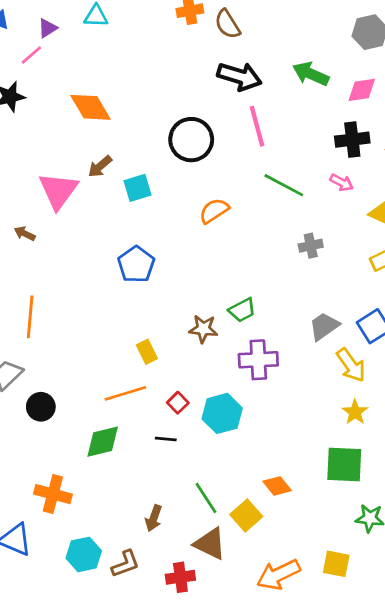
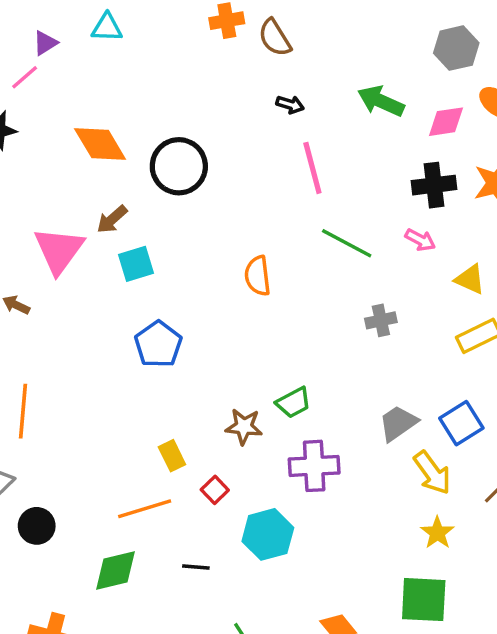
black arrow: (240, 76) -> (290, 105), size x0.5
black circle: (191, 140) -> (179, 166), moved
cyan square: (137, 188) -> (136, 264), moved
orange semicircle: (214, 211) -> (258, 276), turned -64
red square: (178, 403) -> (215, 490), moved

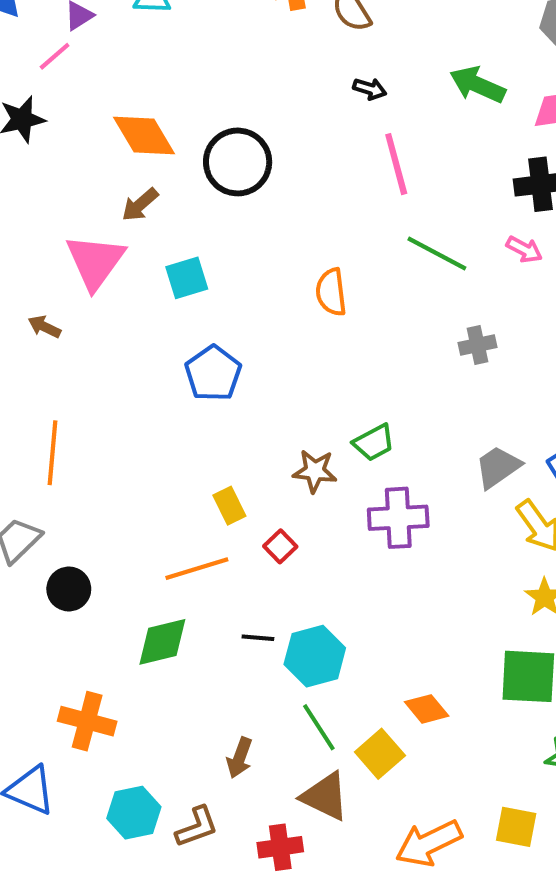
brown arrow: (112, 219) -> (140, 205), moved
cyan hexagon: (268, 534) -> (315, 656), moved

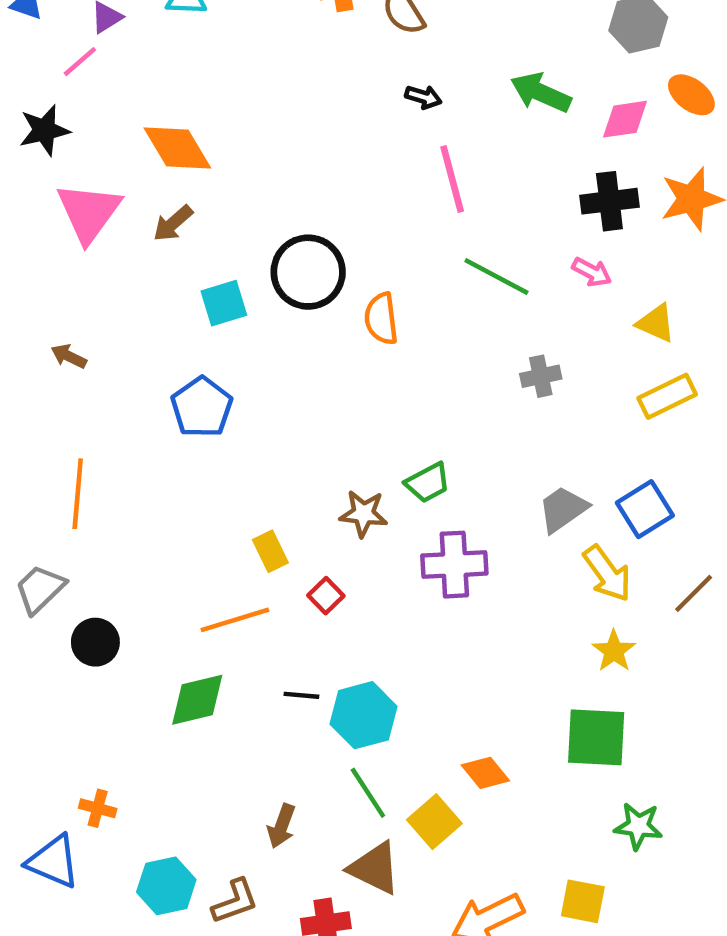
black circle: (238, 162) -> (308, 272), moved
pink triangle: (95, 262) -> (89, 212), moved
blue pentagon: (213, 373) -> (202, 407), moved
orange cross: (87, 721) -> (98, 808), moved, size x0.6

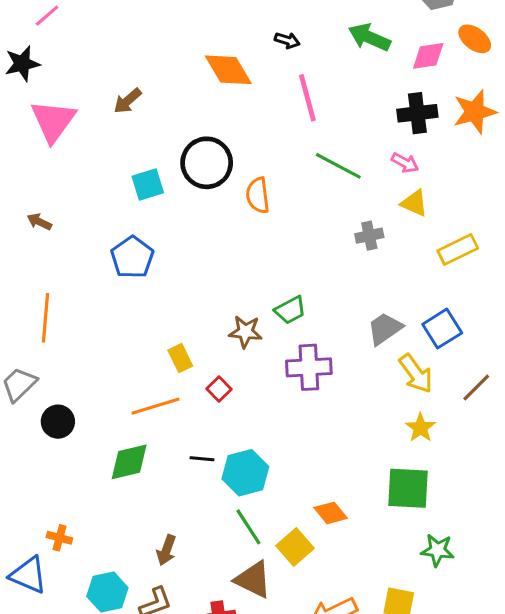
orange diamond: (177, 148) -> (228, 70), moved
brown arrow: (173, 223) -> (128, 101), moved
yellow triangle: (656, 323) -> (414, 203), moved
brown arrow: (282, 826) -> (166, 550), moved

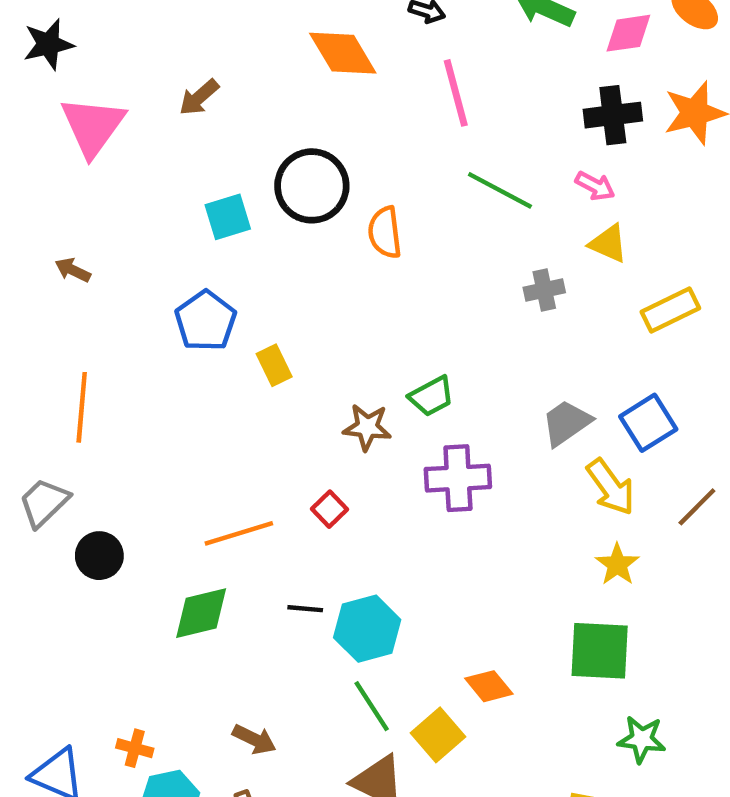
yellow rectangle: (180, 358) -> (274, 365), moved
orange cross: (59, 538) -> (135, 748), moved
brown arrow: (166, 550) -> (254, 739), turned -84

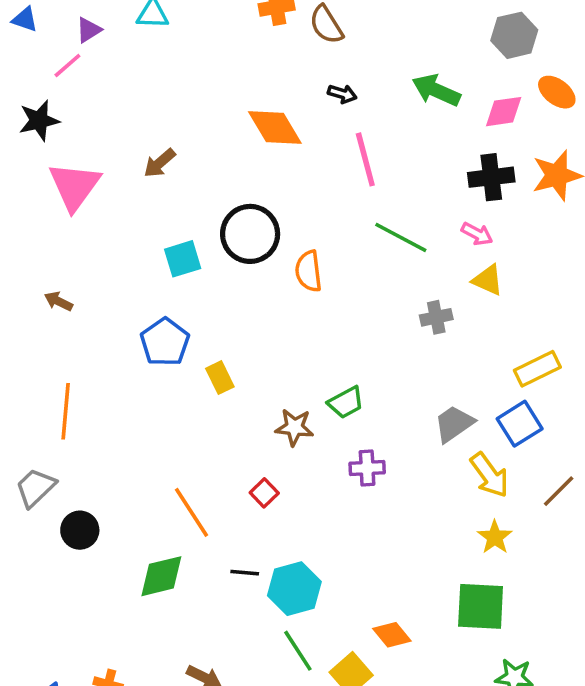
yellow rectangle: (670, 310) -> (537, 369), moved
purple cross: (458, 478) -> (367, 468), size x0.7
orange line: (239, 533) -> (192, 512), turned 74

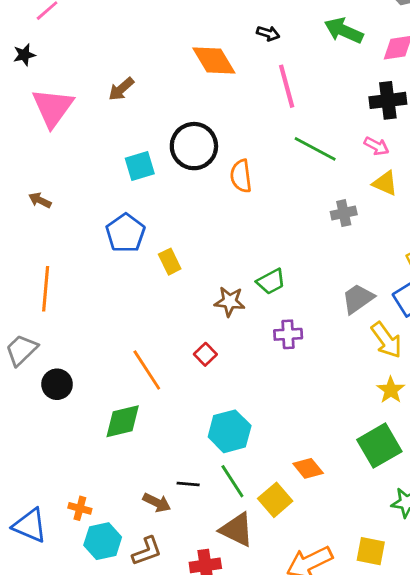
black star: (39, 120) -> (24, 55), size x0.7
black line: (245, 573) -> (188, 484), moved
green square: (481, 606) -> (379, 446), turned -33

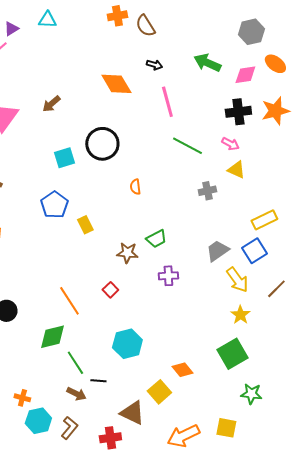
orange semicircle: (241, 176) -> (135, 187), moved, size x0.7
green line: (232, 481) -> (75, 363), moved
brown L-shape: (147, 551) -> (69, 428), turned -30

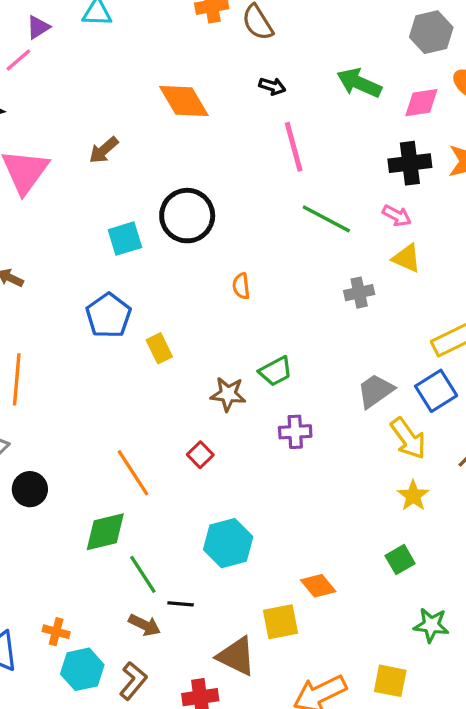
orange diamond: (116, 84) -> (184, 101), moved
green square: (232, 354) -> (400, 560), size x0.6
yellow square: (159, 392) -> (280, 622), turned 30

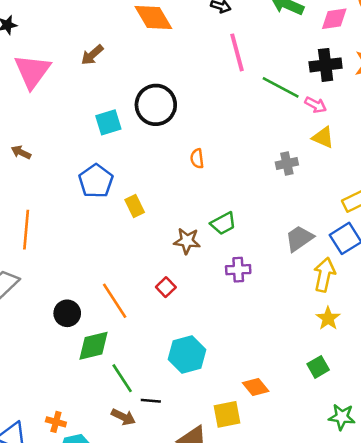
green line: (326, 219) -> (281, 87), moved
yellow arrow: (408, 438) -> (324, 275), turned -132
black circle: (30, 489) -> (67, 313), moved

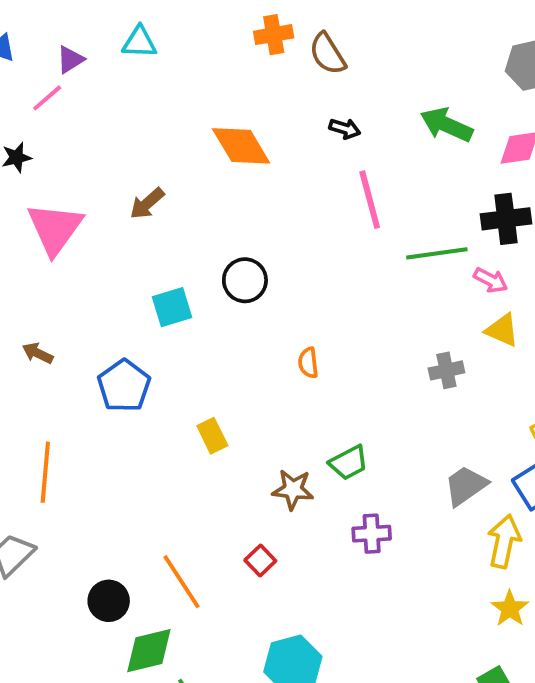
green line: (281, 87) -> (437, 253), turned -36
black circle: (156, 105) -> (245, 280), size x0.7
blue pentagon: (96, 181) -> (124, 386), moved

